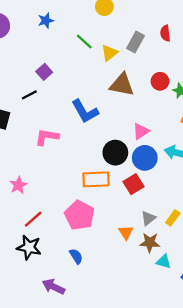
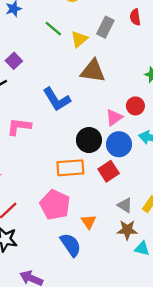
red circle: (160, 81) -> (135, 106), moved
gray triangle: (148, 218) -> (125, 205), turned -49
orange triangle: (126, 232) -> (89, 222), moved
blue semicircle: (76, 256) -> (71, 245), moved, size x1.5

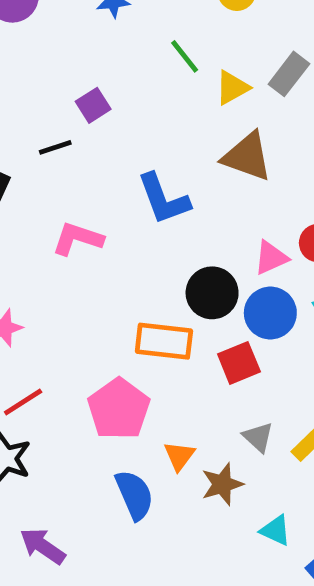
brown star: (127, 230) -> (222, 484), moved, turned -30

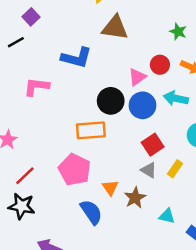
blue L-shape: (163, 199) -> (76, 58), turned -44
red square: (239, 363) -> (153, 145), moved

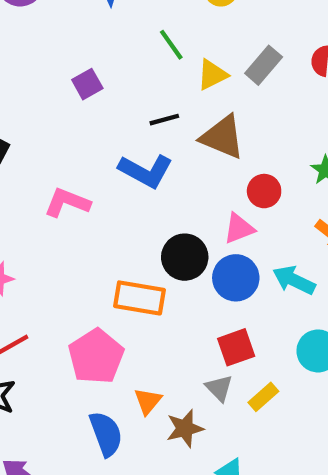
black line: (16, 42) -> (164, 120), moved
red circle: (160, 65) -> (264, 191), moved

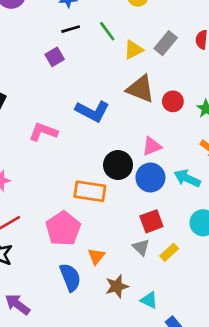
black line: (164, 120) -> (71, 29), moved
red circle: (264, 191) -> (173, 101), moved
brown star: (185, 428) -> (117, 286), moved

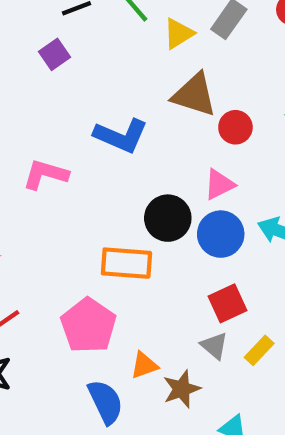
red circle: (173, 101) -> (235, 127), moved
orange triangle: (96, 256) -> (144, 365), turned 36
brown star: (117, 286) -> (182, 389), moved

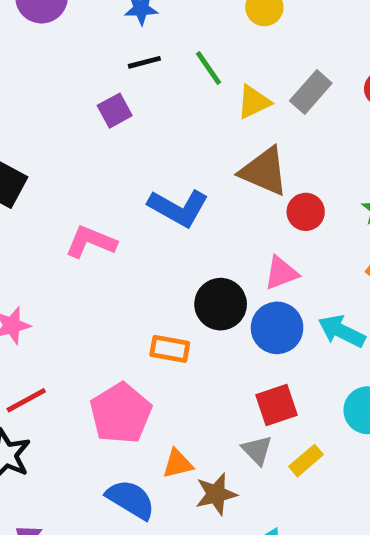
orange rectangle: (126, 263) -> (170, 349), size x0.7
blue semicircle: (106, 402) -> (131, 499), turned -39

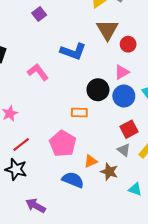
brown triangle: (264, 171) -> (107, 30), turned 45
pink L-shape: (91, 242) -> (38, 72), turned 40
brown star: (216, 494) -> (109, 172), turned -30

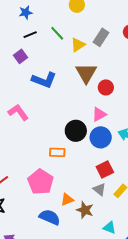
blue L-shape: (73, 51) -> (44, 80), moved

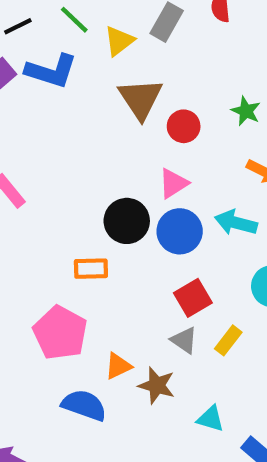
blue L-shape: (44, 80) -> (51, 71), moved

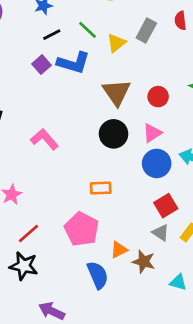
brown triangle: (140, 99) -> (116, 92), moved
black circle: (127, 221) -> (114, 134), moved
blue semicircle: (84, 405) -> (98, 275), turned 48

